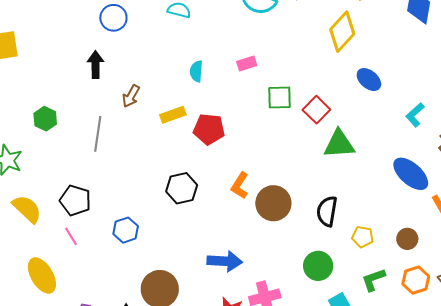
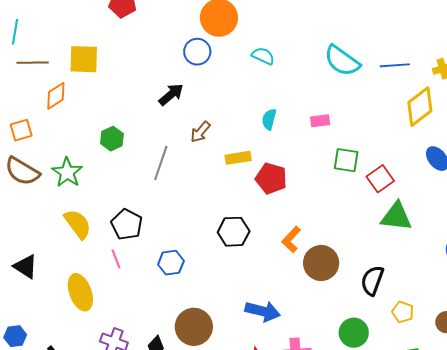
black arrow: (96, 65) -> (171, 94), turned 40

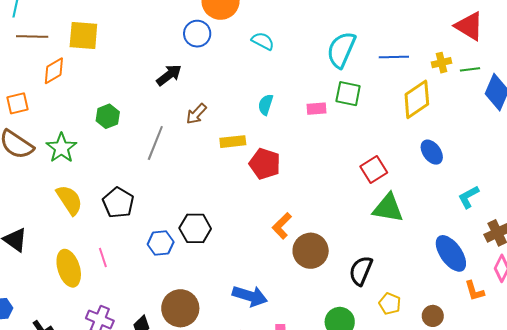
cyan semicircle: (342, 61) -> (341, 50), turned 75
green square: (346, 160) -> (348, 94), moved
black hexagon: (234, 232) -> (195, 228), moved
pink line: (116, 259) -> (103, 257), moved

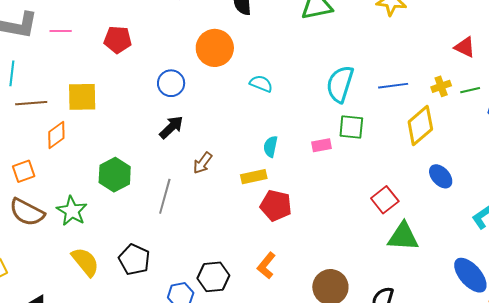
red triangle: (469, 26) -> (465, 47), size x0.7
blue circle: (197, 34) -> (171, 83), moved
green hexagon: (108, 116) -> (115, 175), size x1.4
yellow rectangle: (233, 142) -> (254, 177), moved
orange L-shape: (282, 226) -> (266, 266), moved

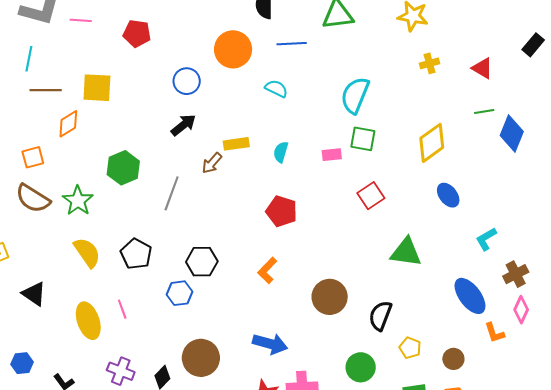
blue line: (393, 86) -> (292, 44), moved
yellow cross: (441, 86) -> (430, 63), moved
yellow rectangle: (254, 177) -> (236, 144), moved
red square: (385, 200) -> (371, 196), moved
black hexagon: (213, 277) -> (202, 262), moved

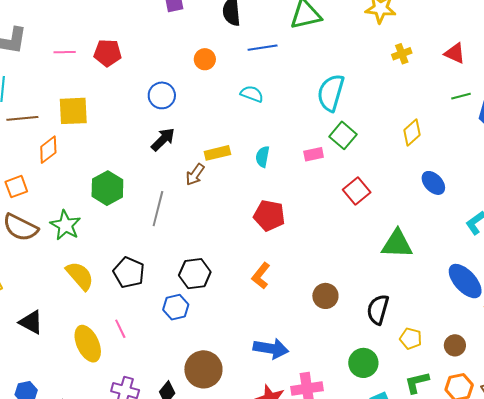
pink line: (81, 20) -> (65, 52), moved
orange circle: (233, 49) -> (205, 59), size x0.6
green square: (363, 139) -> (343, 135), turned 36
yellow diamond: (432, 143) -> (412, 132), size x0.7
brown circle: (330, 297) -> (325, 296), size x0.7

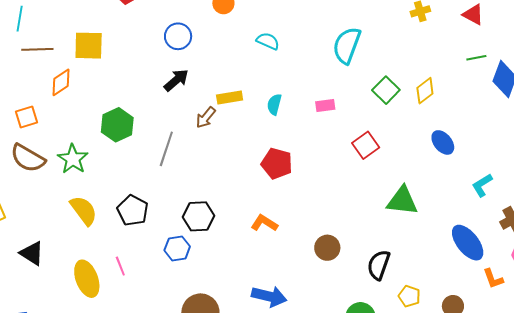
green square: (343, 135) -> (386, 90), moved
orange L-shape: (261, 276) -> (264, 223), turned 80

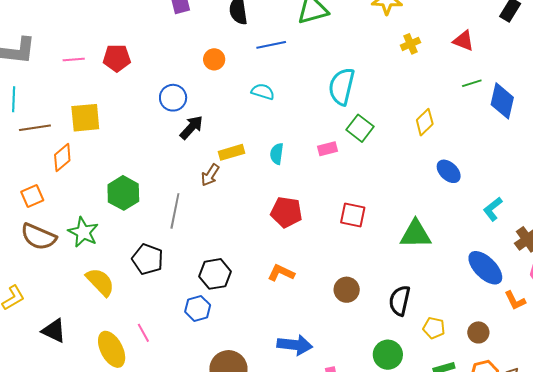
black arrow: (176, 80) -> (191, 127), moved
green square: (386, 90) -> (360, 128), moved
red square: (366, 145) -> (353, 215), moved, turned -36
black pentagon: (133, 211) -> (148, 259), moved

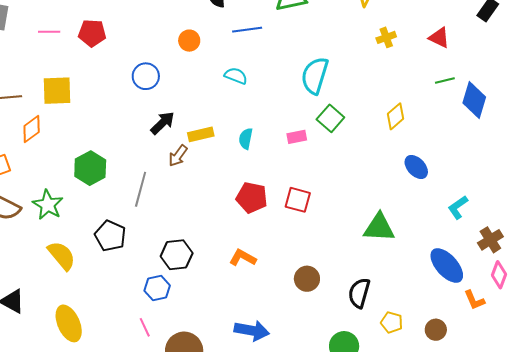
black arrow: (191, 127) -> (163, 123), moved
red square: (353, 215) -> (298, 200), moved
pink line: (143, 333) -> (145, 327), moved

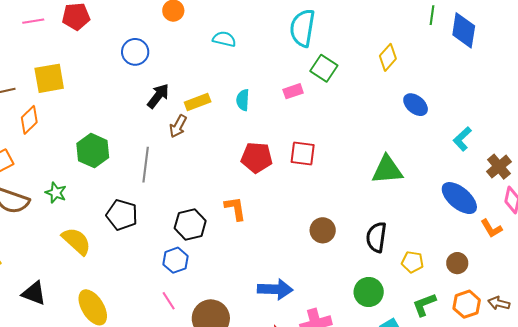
green line: (445, 81) -> (432, 15), turned -60
green star: (48, 205) -> (56, 193), size x0.7
orange L-shape: (243, 258) -> (235, 208), moved, turned 60

